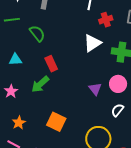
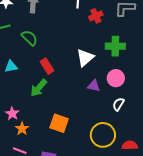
white triangle: (92, 43) -> (85, 58), moved
purple triangle: (95, 89) -> (94, 86), turned -32
pink star: (11, 91) -> (12, 114), moved

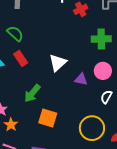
white triangle: (85, 58) -> (58, 63), moved
red rectangle: (47, 66) -> (21, 58), moved
green arrow: (39, 88) -> (32, 93), moved

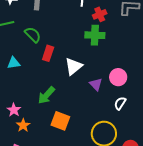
green cross: (101, 39) -> (95, 35), moved
red rectangle: (21, 58) -> (48, 53), moved, turned 49
purple triangle: (81, 79) -> (96, 84), turned 32

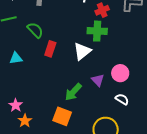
white triangle: (74, 66) -> (82, 51), moved
green arrow: (46, 95) -> (73, 92), moved
white semicircle: (120, 103) -> (122, 99), turned 88

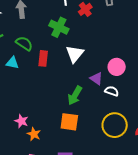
green cross: (97, 31) -> (59, 27), moved, turned 36
cyan triangle: (16, 58) -> (12, 63), moved, turned 32
white semicircle: (122, 99) -> (112, 91), moved

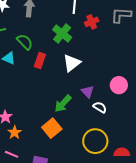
pink circle: (117, 67) -> (119, 85), moved
orange square: (69, 122) -> (52, 128), turned 30

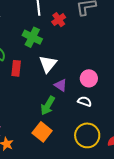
pink circle: (119, 85) -> (89, 78), moved
purple triangle: (88, 92) -> (61, 85), moved

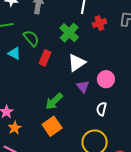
pink circle: (89, 78) -> (106, 79), moved
white semicircle: (85, 101) -> (101, 109), turned -112
green arrow: (48, 106) -> (54, 101), moved

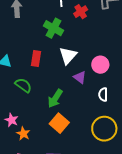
green semicircle: (31, 38) -> (23, 85), moved

